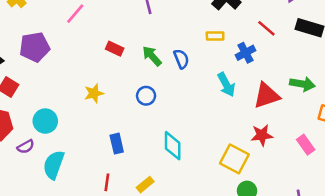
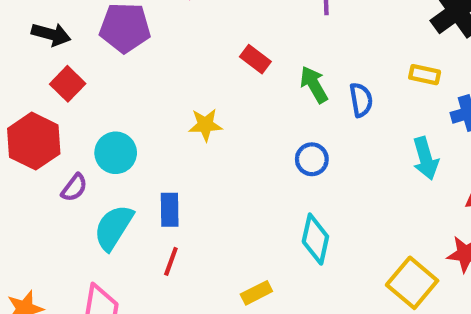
blue circle: (146, 96) -> (312, 159), moved
blue rectangle: (117, 144) -> (170, 210), moved
purple semicircle: (26, 147) -> (74, 188), turned -36
red line: (107, 182) -> (171, 261), moved

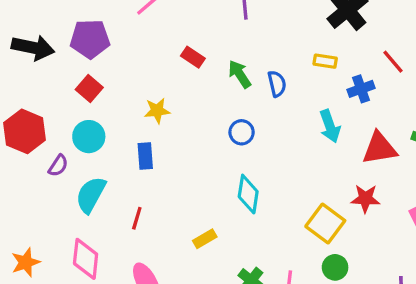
black arrow: (51, 34) -> (33, 48), size x1.4
red square: (68, 84) -> (89, 89), moved
blue rectangle: (170, 210) -> (145, 156), moved

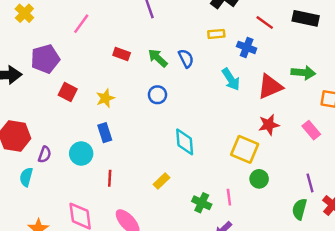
red square: (89, 89) -> (68, 92), moved
blue cross: (361, 89) -> (247, 47), turned -36
blue circle: (242, 132) -> (157, 95), moved
cyan circle: (89, 137) -> (81, 154), moved
cyan semicircle: (91, 195) -> (26, 177), moved, size x0.7

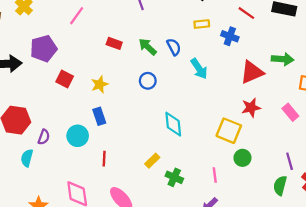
cyan arrow: (231, 79) -> (199, 69), moved
green cross: (202, 203) -> (174, 177), moved

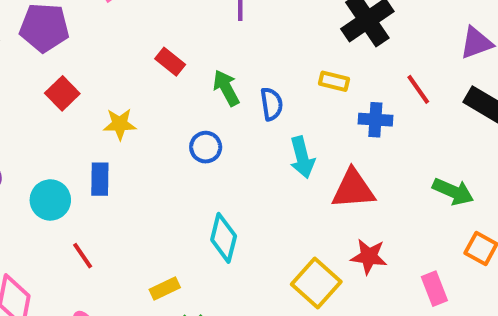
blue cross: (230, 36) -> (375, 120), turned -36
red triangle: (252, 72) -> (353, 189), moved
red line: (104, 159) -> (83, 256), turned -56

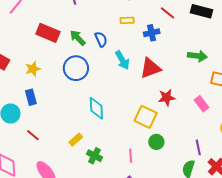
red rectangle: (170, 62) -> (48, 33), size x1.6
blue circle: (206, 147) -> (76, 68), size x1.6

